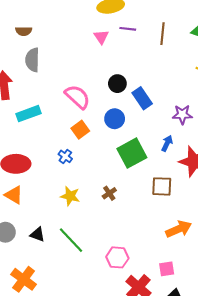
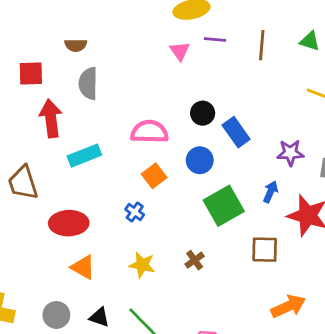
pink semicircle: (77, 97) -> (149, 132), turned -40
orange triangle: (14, 195) -> (83, 267), moved

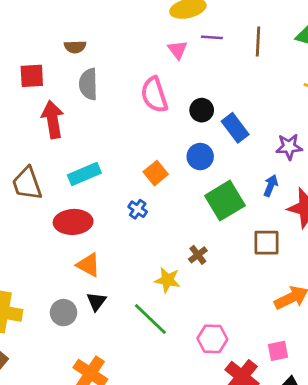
pink semicircle: (149, 132) -> (154, 95), moved, turned -108
cyan rectangle: (84, 156) -> (84, 174), moved
yellow star: (142, 265) -> (167, 280), moved
black triangle: (99, 317) -> (96, 301), moved, turned 50

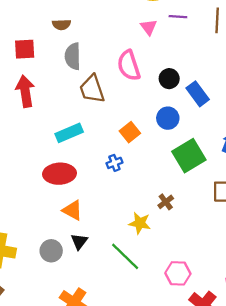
red arrow: (53, 119) -> (25, 91), moved
brown trapezoid: (27, 184) -> (92, 89), moved
blue cross: (138, 209) -> (114, 163), turned 35

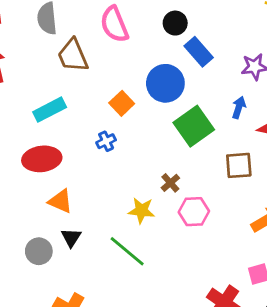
black circle: (169, 79) -> (175, 23), moved
blue circle: (168, 118) -> (165, 83), size x1.4
pink hexagon: (178, 273) -> (194, 212), moved

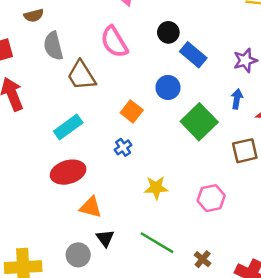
blue circle: (165, 83) -> (168, 88), size x0.7
brown cross: (170, 183) -> (203, 259), moved
yellow star: (141, 211) -> (156, 188), moved

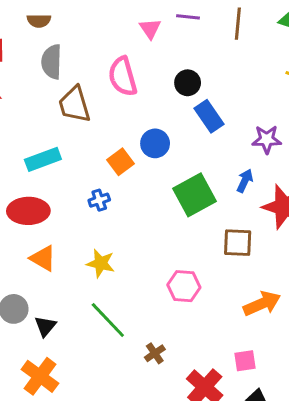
blue circle: (168, 88) -> (155, 143), moved
yellow star: (156, 188) -> (101, 263), moved
black triangle: (105, 238) -> (45, 326), moved

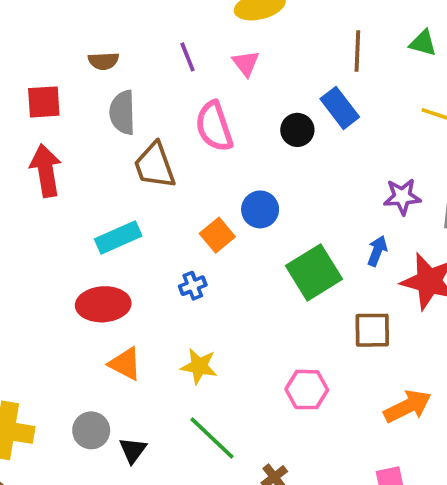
purple line: (188, 17) -> (188, 57), moved, turned 65
blue rectangle: (209, 116) -> (340, 108), moved

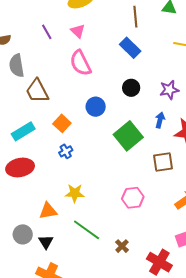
pink semicircle: (214, 126) -> (81, 63), moved
black circle: (297, 130) -> (131, 88), moved
orange square: (217, 235) -> (62, 123), moved
orange triangle: (125, 364) -> (48, 211), moved, turned -30

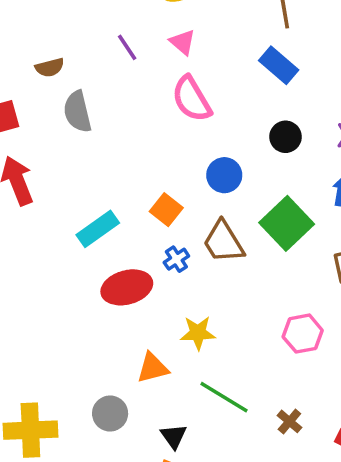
brown trapezoid: (37, 91) -> (223, 242), moved
red ellipse: (20, 168) -> (127, 287), moved
black triangle: (46, 242) -> (174, 436), moved

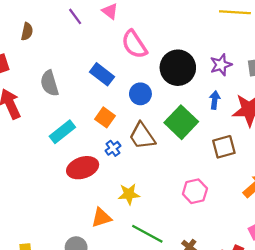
blue rectangle: (279, 65) -> (102, 74), moved
brown semicircle: (50, 67) -> (27, 32), turned -60
pink semicircle: (192, 99) -> (134, 44), moved
gray semicircle: (77, 112) -> (49, 83), moved
black circle: (286, 137) -> (178, 68), size x1.8

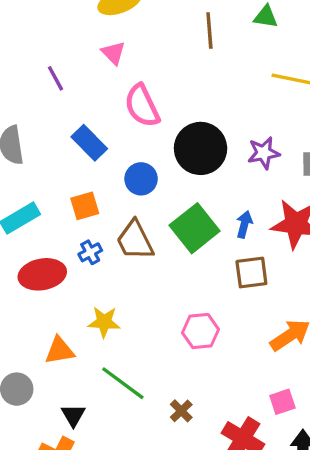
purple line: (75, 16) -> (55, 78), moved
blue arrow: (215, 100) -> (244, 224), moved
orange square: (105, 117) -> (85, 206), turned 30

